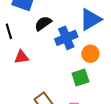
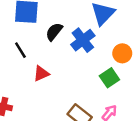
orange circle: (90, 54) -> (122, 53), moved

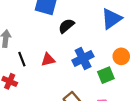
blue cross: (83, 40) -> (83, 58), moved
black line: (20, 50) -> (22, 59), moved

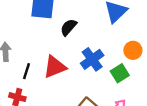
black line: (22, 59) -> (27, 71), turned 48
red triangle: (48, 60) -> (55, 67), size x1.5

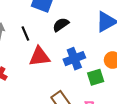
black line: (27, 71) -> (25, 33), moved, turned -56

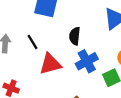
black semicircle: (61, 25) -> (75, 36), moved, turned -42

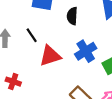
black semicircle: (75, 36) -> (72, 16), moved

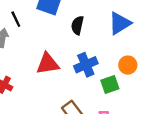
black line: (32, 35) -> (16, 19), moved

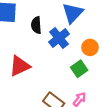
blue cross: (86, 65) -> (59, 38), moved

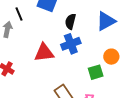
blue cross: (59, 38) -> (71, 44), moved

